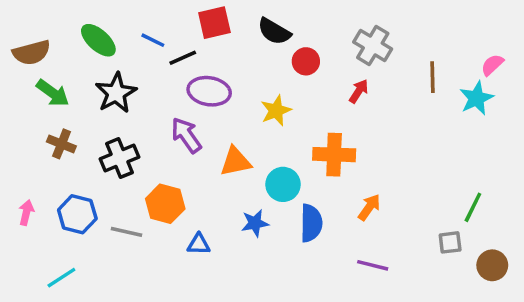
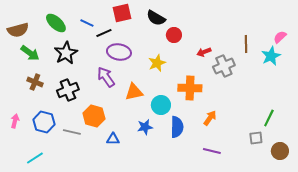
gray cross: (373, 45) -> (224, 66), moved, turned 35
red arrow: (359, 91) -> (204, 52), turned -144

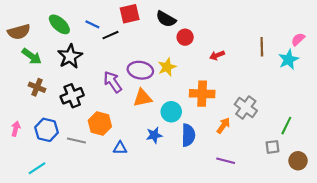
purple ellipse: (119, 52) -> (140, 70), moved
gray cross: (224, 66) -> (246, 107), moved, turned -30

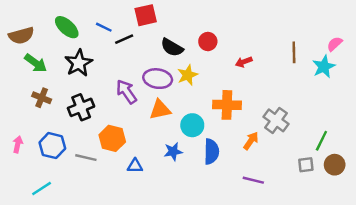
black semicircle: (166, 19) -> (172, 47), moved
brown circle: (298, 161) -> (335, 165), moved

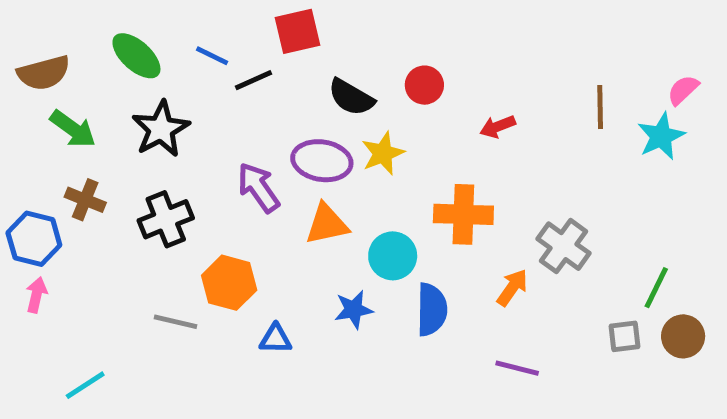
blue hexagon: (52, 146) -> (34, 239), moved

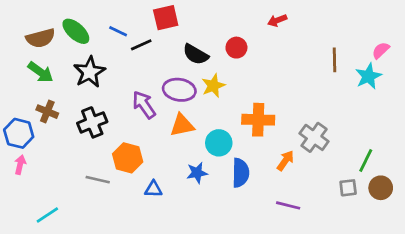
brown semicircle: (44, 73) -> (40, 38), moved
red arrow: (498, 127) -> (277, 20), moved

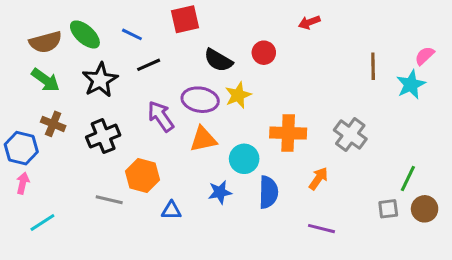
black line: (141, 45) -> (149, 65), moved
gray cross: (314, 137) -> (350, 135), moved
cyan line: (47, 215) -> (42, 222), moved

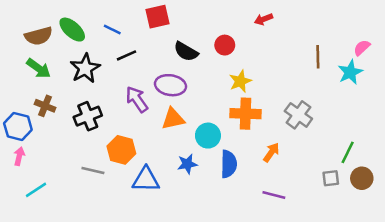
yellow star: (238, 95) -> (240, 81), moved
blue triangle: (171, 210) -> (146, 180), size x1.6

